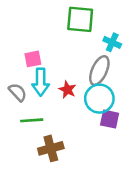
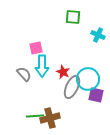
green square: (80, 19) -> (73, 17), size x0.7
gray ellipse: (99, 70) -> (72, 87), moved
green line: (32, 120) -> (35, 116), moved

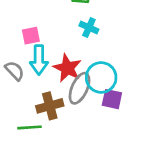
cyan cross: (98, 35) -> (89, 27), moved
red star: (63, 72) -> (67, 68), size x1.5
brown cross: (50, 118) -> (50, 106), moved

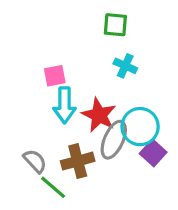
gray semicircle: (15, 71) -> (35, 161), moved
purple square: (112, 99) -> (153, 153), turned 30
green line: (29, 127) -> (53, 187), turned 45

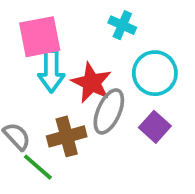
pink square: (55, 76) -> (40, 37), size x1.6
cyan circle: (140, 127) -> (155, 73), moved

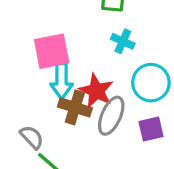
purple square: (155, 127) -> (151, 129), turned 35
brown cross: (67, 136) -> (75, 107), moved, turned 32

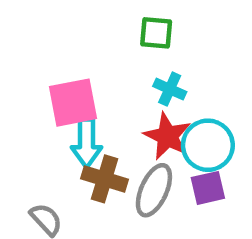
red star: (96, 91) -> (167, 136), moved
purple square: (151, 129) -> (208, 188), moved

